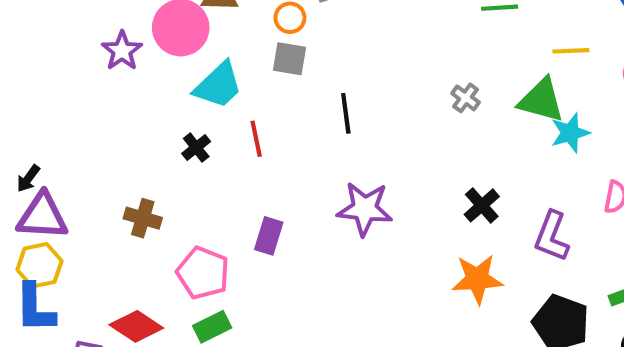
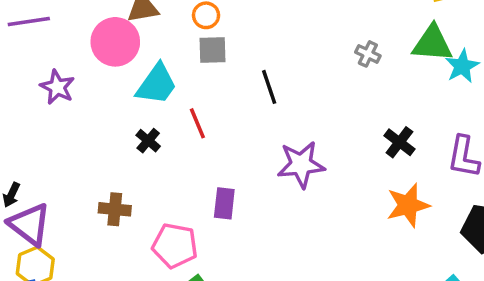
purple star: (122, 51) -> (57, 87), moved
purple triangle: (42, 216) -> (30, 224), turned 45

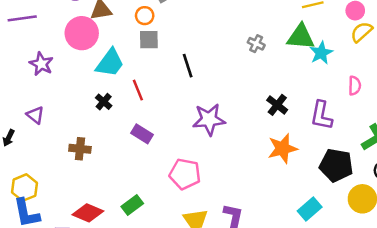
purple rectangle: (224, 203) -> (142, 134), moved, turned -65
purple triangle: (30, 224) -> (35, 115), moved, size x0.6
pink pentagon: (175, 246) -> (185, 174), moved

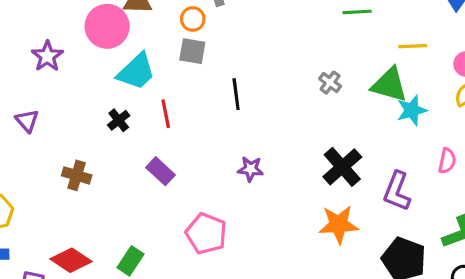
black cross: (277, 105) -> (342, 167), size x1.4
purple star: (209, 119) -> (251, 169), size x0.6
green rectangle: (132, 205) -> (131, 261), turned -30

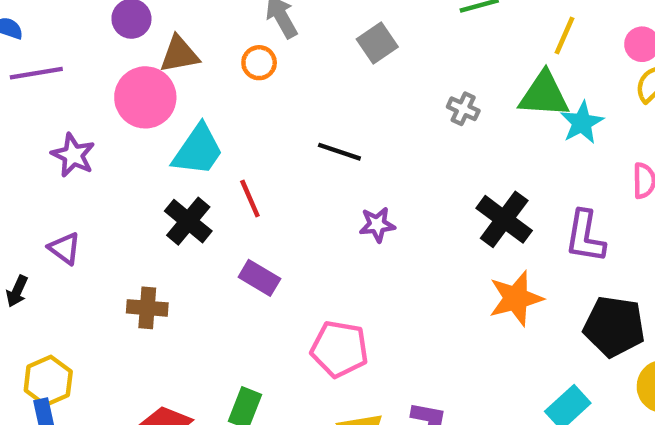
yellow line: (413, 46) -> (564, 35), turned -52
gray square: (192, 51) -> (377, 43), moved, turned -32
black line: (236, 94) -> (339, 152), turned -52
black cross: (119, 120) -> (188, 221), size x1.5
purple star: (251, 169) -> (377, 225), moved

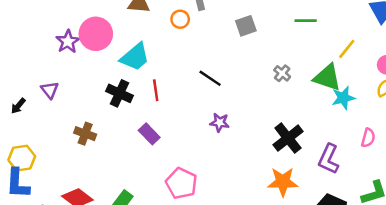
pink circle: (145, 97) -> (96, 34), moved
black cross: (188, 221) -> (120, 93), turned -30

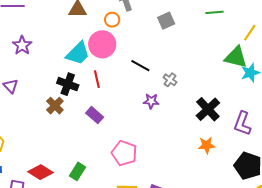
pink circle: (96, 34) -> (102, 44), moved
gray cross: (282, 73) -> (170, 80), moved
brown cross: (85, 134) -> (55, 106), moved, turned 30
orange star: (283, 182) -> (207, 145), size x0.7

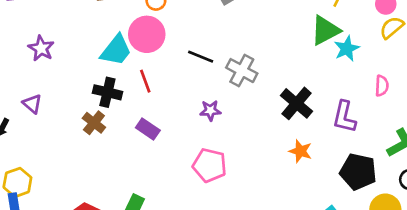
green triangle: (236, 57) -> (325, 30), turned -35
gray cross: (170, 80) -> (242, 71), size x1.6
purple star: (151, 101) -> (210, 110), moved
orange star: (207, 145) -> (300, 151), turned 30
pink pentagon: (124, 153) -> (210, 165), moved

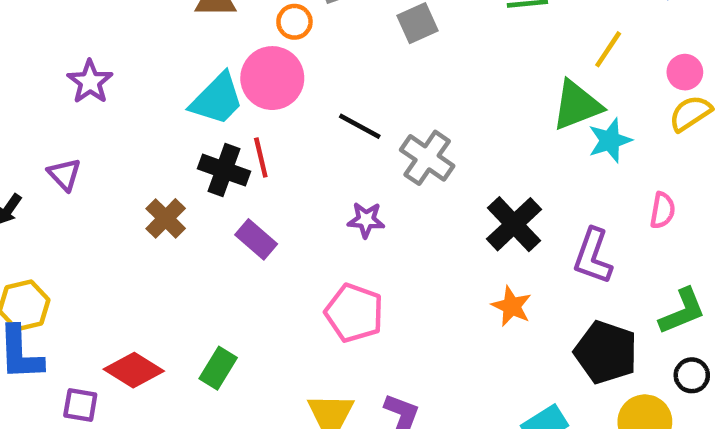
black cross: (107, 92) -> (224, 170), moved

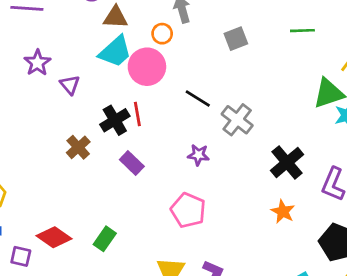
cyan trapezoid: (217, 99) -> (115, 52), moved
black cross: (224, 170) -> (115, 120), turned 36
purple triangle: (64, 174) -> (70, 85), moved

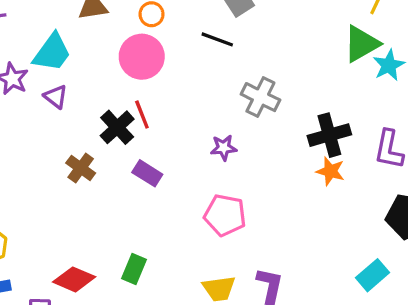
cyan trapezoid: (115, 52) -> (52, 53), moved
black line: (198, 99) -> (217, 39), moved
black cross: (287, 162) -> (329, 135), turned 36
orange star: (283, 212) -> (330, 171), moved

